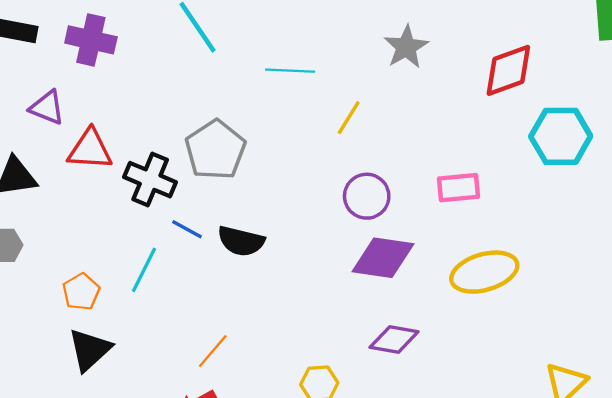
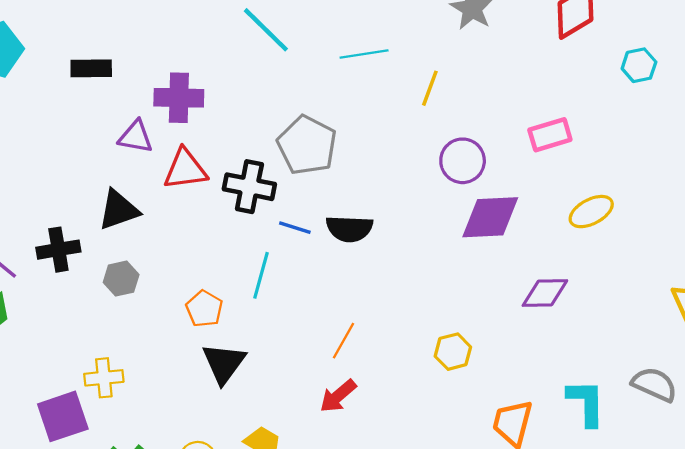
purple cross: (91, 40) -> (179, 98), moved
cyan hexagon: (561, 136) -> (639, 65), size x0.6
yellow ellipse: (484, 272) -> (591, 212), size x0.7
purple diamond: (394, 339) -> (545, 293), moved

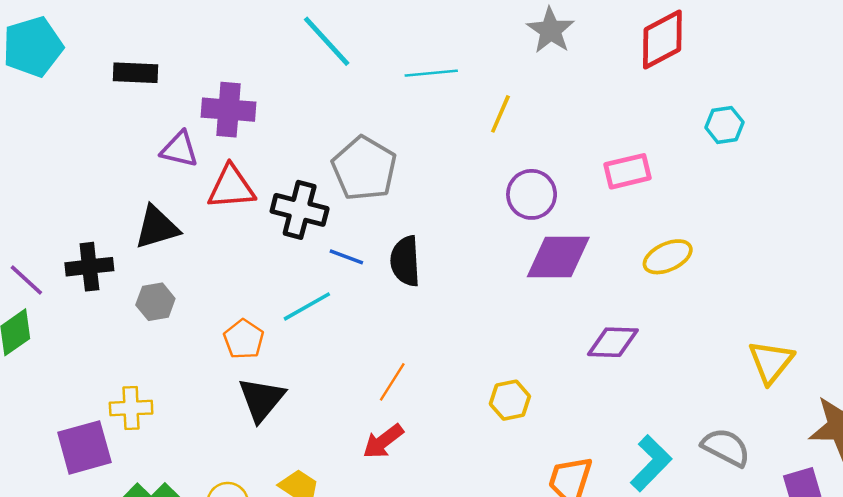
cyan hexagon: (639, 65) -> (724, 125), moved
black semicircle: (349, 229) -> (405, 261), turned 81
cyan line: (261, 275) -> (307, 306), turned 42
cyan L-shape: (586, 403) -> (651, 463), turned 42

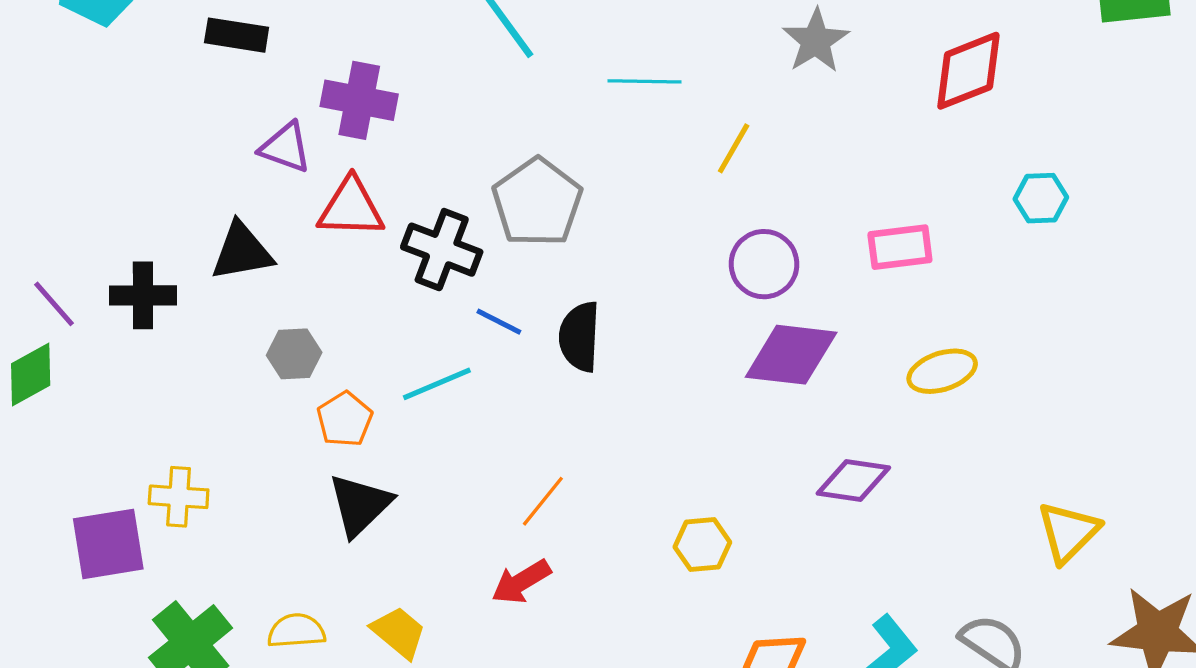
gray hexagon: (155, 302) -> (294, 354), moved

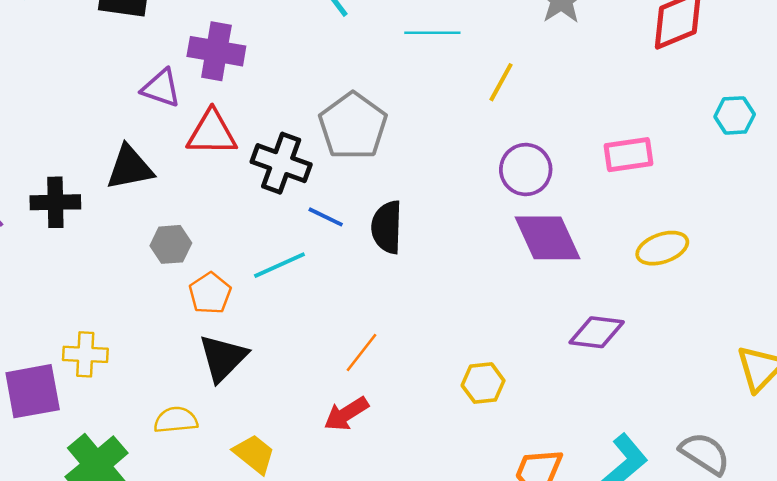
purple diamond: (791, 355) -> (548, 238), turned 60
yellow semicircle: (296, 631) -> (176, 420), moved

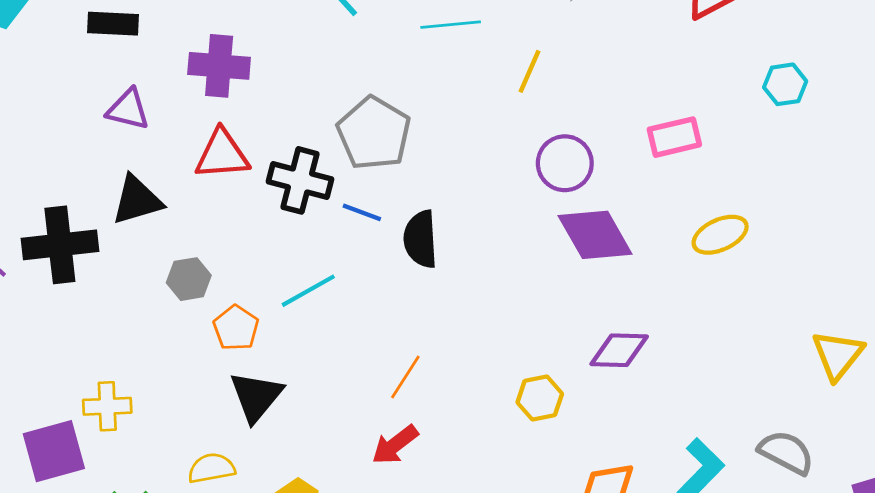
purple triangle: (161, 88) -> (128, 109), moved
black cross: (55, 202) -> (60, 245), size x1.4
blue line: (326, 217) -> (362, 212), moved
purple diamond: (597, 332) -> (619, 350), moved

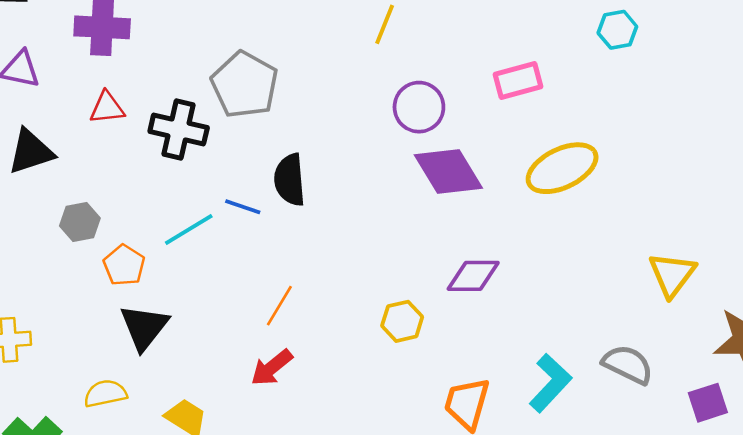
red triangle: (222, 154) -> (107, 108), size x0.7
blue line: (362, 212) -> (243, 207), moved
yellow ellipse: (720, 235) -> (562, 168), size x1.4

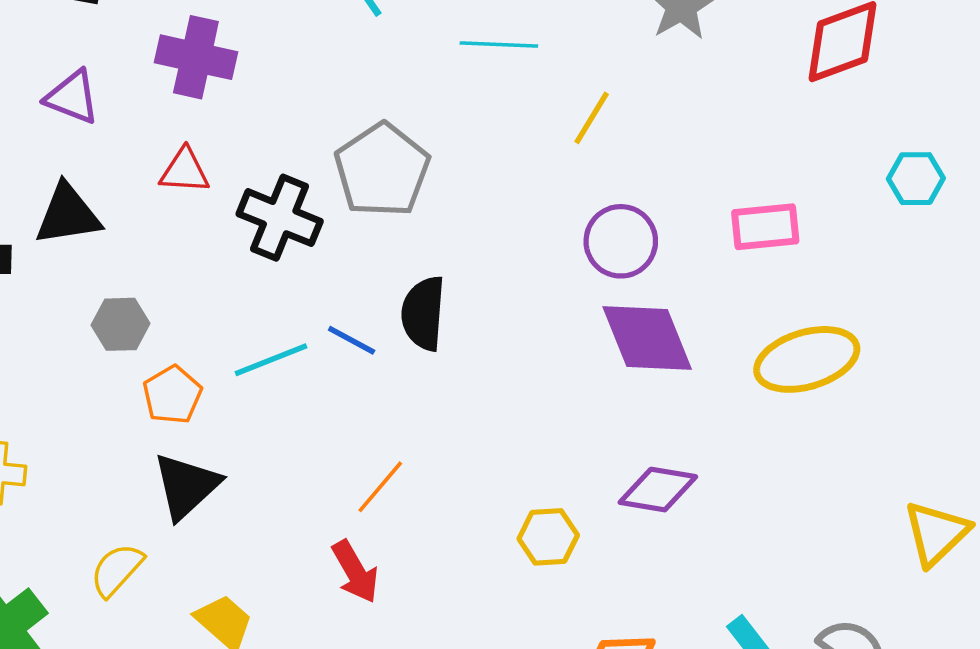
red arrow: (272, 368) -> (355, 572), turned -90
yellow semicircle: (105, 393) -> (117, 570), turned -45

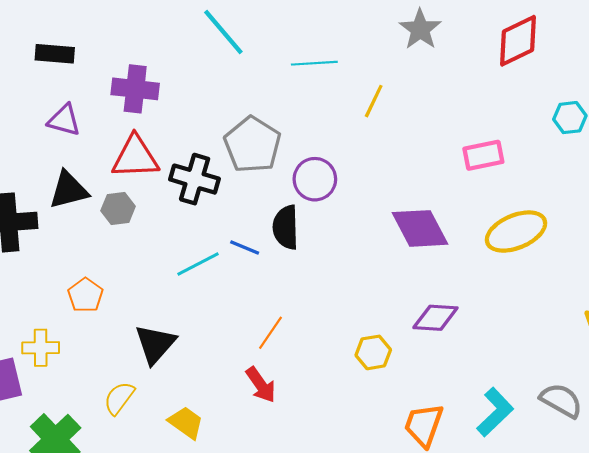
red triangle: (185, 171) -> (135, 157), size x1.6
purple circle: (621, 241) -> (315, 179), moved
gray hexagon: (121, 324) -> (118, 209), moved
orange pentagon: (172, 395) -> (85, 295), moved

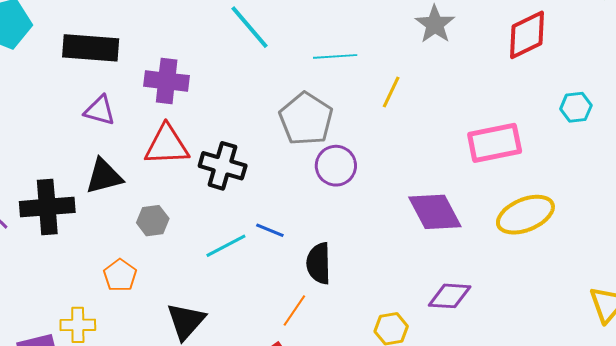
black rectangle: (55, 54) -> (91, 48), size x1.5
gray pentagon: (253, 145) -> (306, 119), moved
pink rectangle: (483, 155) -> (495, 143), size x1.4
gray hexagon: (118, 209) -> (153, 221), moved
black semicircle: (286, 227) -> (319, 263), moved

